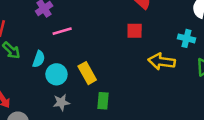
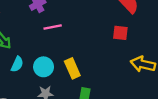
cyan semicircle: (39, 59) -> (17, 64), moved

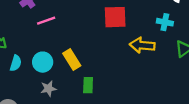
red square: (120, 33) -> (115, 17), size x1.5

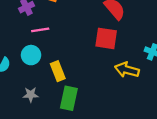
cyan circle: (43, 62) -> (31, 55), moved
green rectangle: (88, 85) -> (69, 98), size x1.5

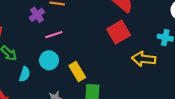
red square: (106, 38) -> (119, 32), turned -30

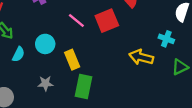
red square: (119, 32) -> (107, 21), moved
pink line: (54, 35) -> (76, 20), moved, turned 49

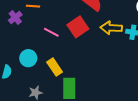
yellow arrow: (141, 57) -> (111, 28), moved

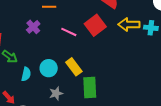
purple cross: (15, 17) -> (33, 27), moved
cyan circle: (28, 58) -> (49, 68), moved

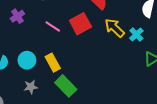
yellow arrow: (129, 25) -> (115, 28), turned 35
cyan cross: (151, 28) -> (136, 34), turned 32
green rectangle: (90, 88) -> (66, 86), turned -50

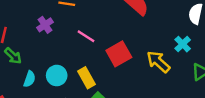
red square: (80, 24) -> (119, 54), moved
yellow arrow: (115, 28) -> (158, 62), moved

